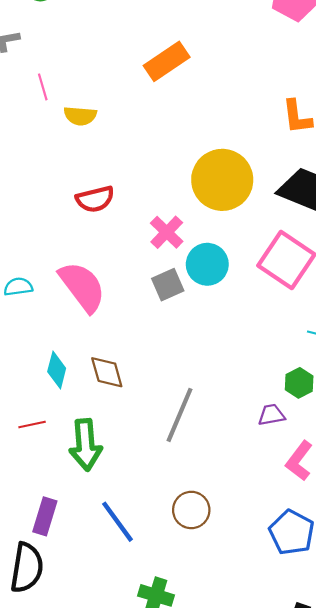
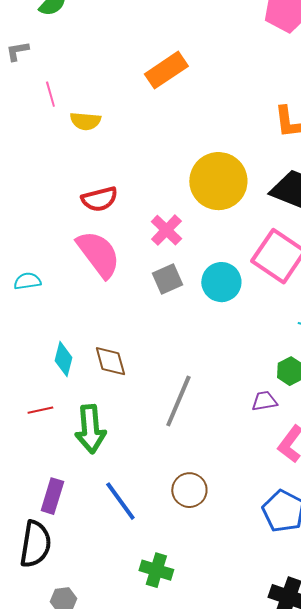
cyan circle: (207, 264) -> (221, 282), moved
pink semicircle: (82, 287) -> (98, 254), moved

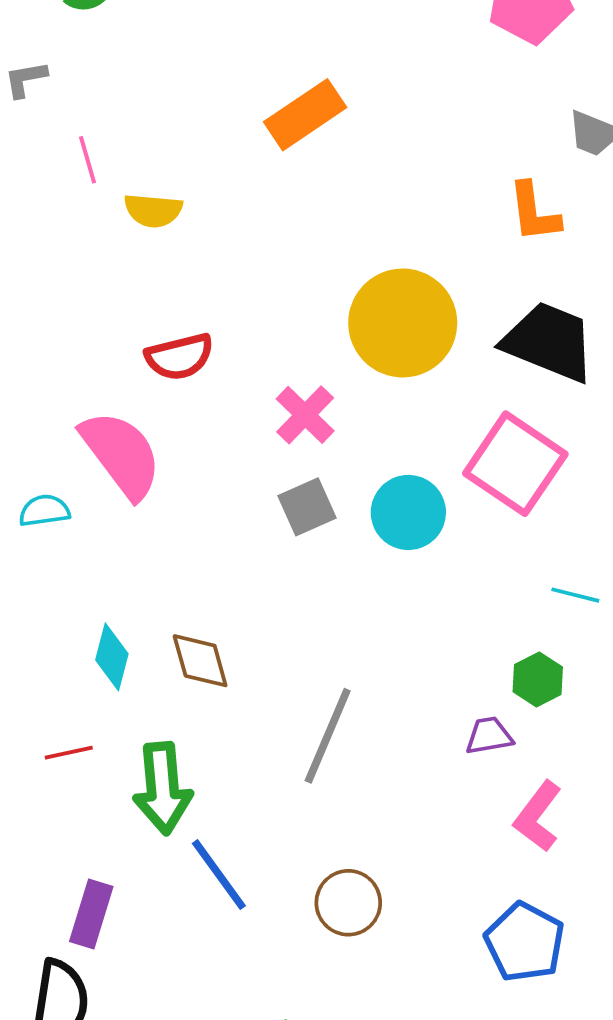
pink semicircle: (98, 254) -> (121, 454), moved
blue line: (120, 501) -> (219, 875), moved

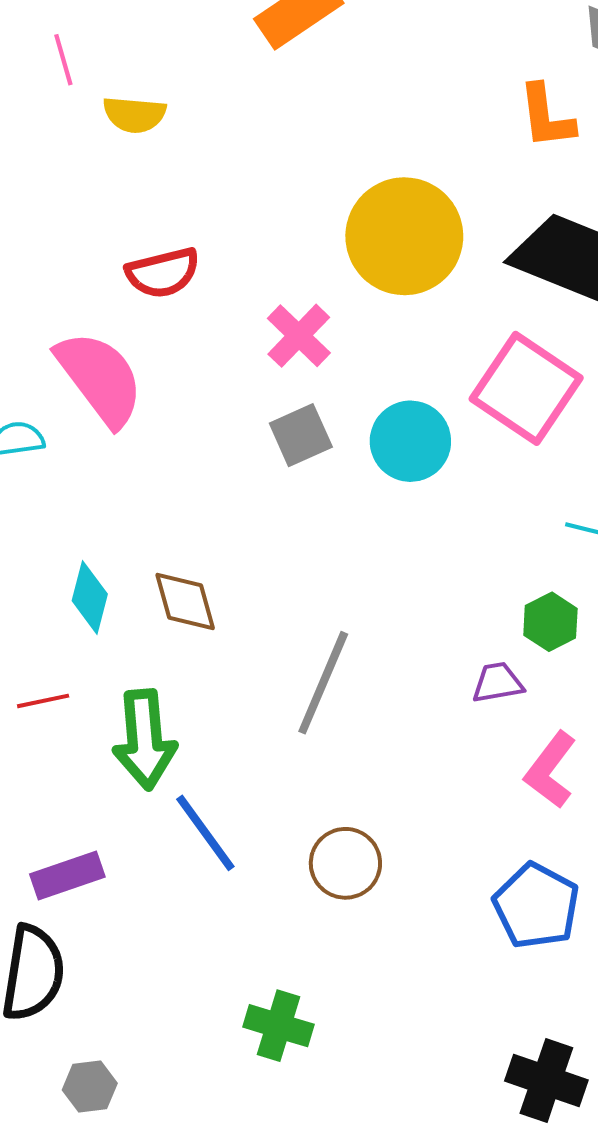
purple rectangle: (91, 914) -> (67, 875), turned 54

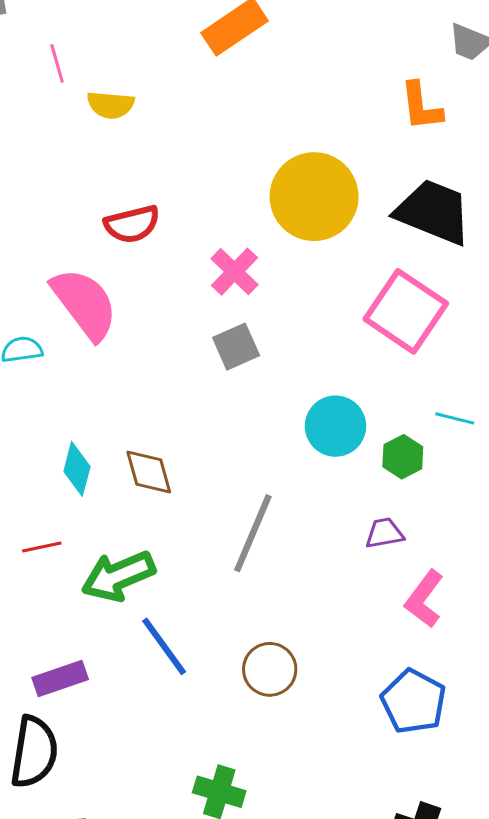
cyan circle: (410, 441) -> (335, 426), moved
green hexagon: (550, 622) -> (403, 457), moved
green arrow: (145, 740) -> (118, 576), turned 72

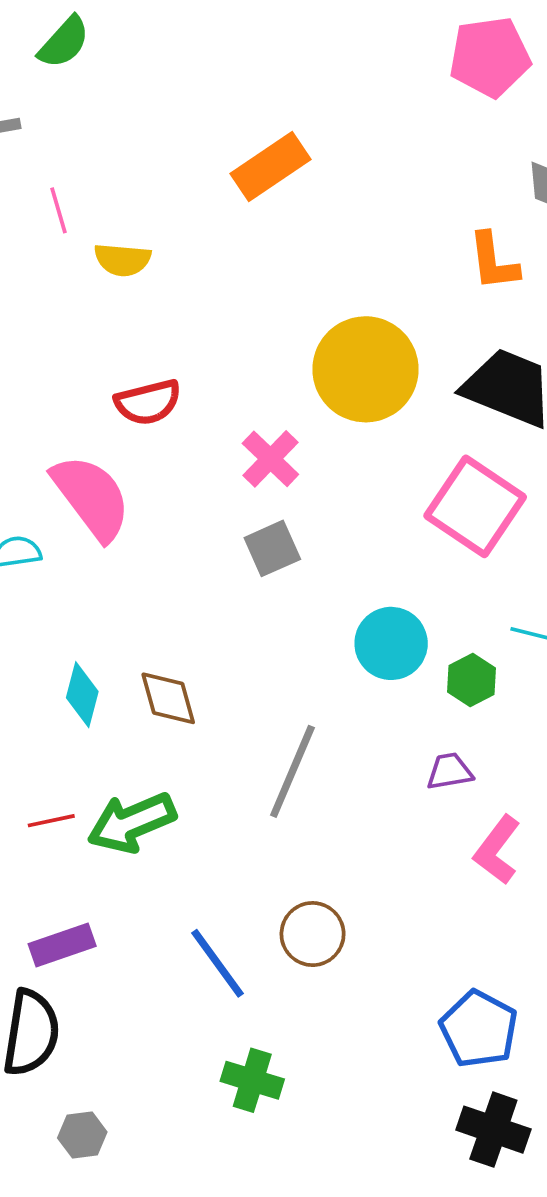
red line: (42, 547) -> (51, 821), moved
blue line: (164, 646) -> (217, 963), moved
blue pentagon: (414, 701) -> (479, 1029), moved

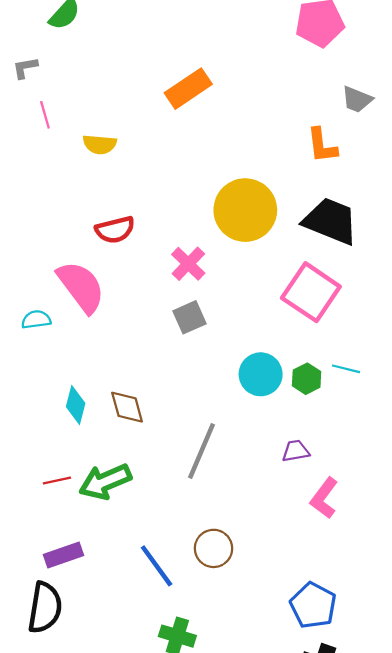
pink line: (59, 210) -> (45, 115), moved
green hexagon: (471, 680) -> (307, 379), moved

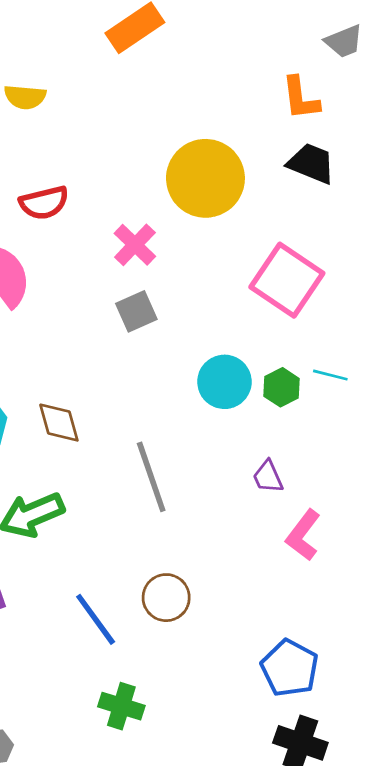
gray trapezoid: (357, 99) -> (344, 41), turned -44
black trapezoid: (331, 221) -> (311, 163), moved, size x0.7
gray line: (201, 451) -> (151, 477), turned -42
purple trapezoid: (296, 451) -> (268, 477), turned -104

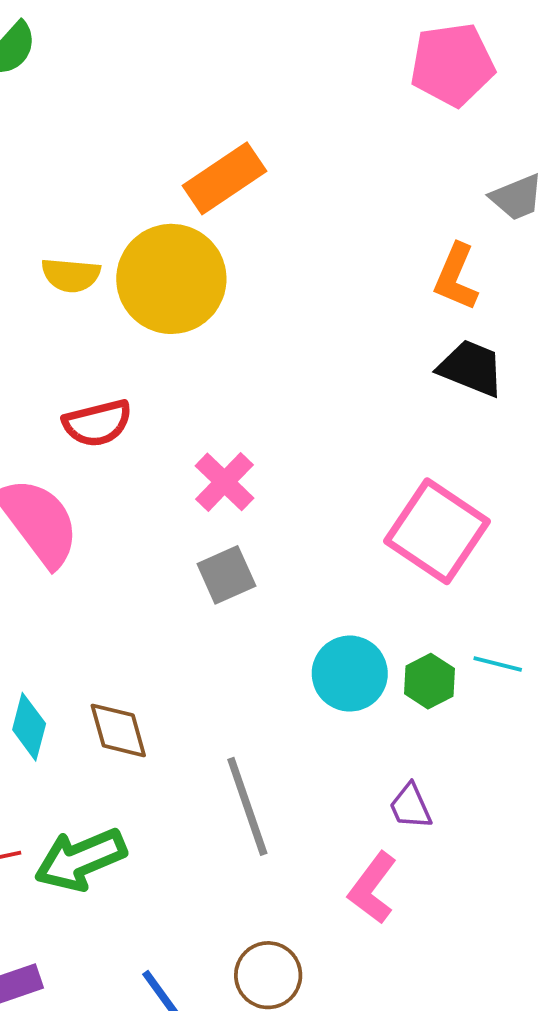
orange L-shape: (300, 98) -> (456, 277), turned 30
yellow circle: (205, 178) -> (171, 279), moved
pink L-shape: (303, 535) -> (372, 888), moved

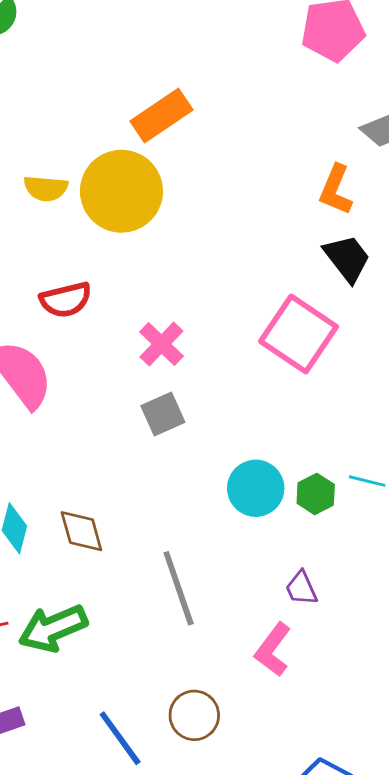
black trapezoid: (471, 368) -> (347, 258), turned 30
pink square: (437, 531) -> (299, 334), moved

